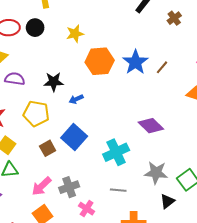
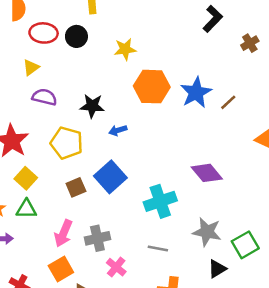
pink arrow: (41, 186) -> (63, 233), turned -30

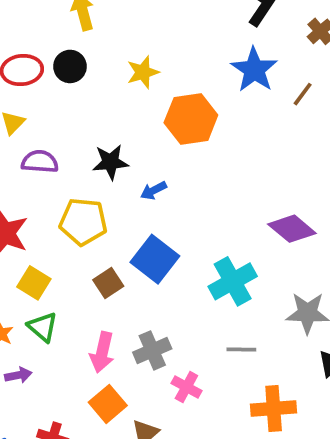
blue star: (196, 92) -> (254, 70), moved
brown line: (228, 102) -> (303, 94), moved
green triangle: (26, 209) -> (43, 327), turned 50

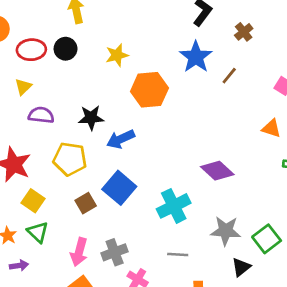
blue arrow: (153, 190) -> (121, 139), size x1.5

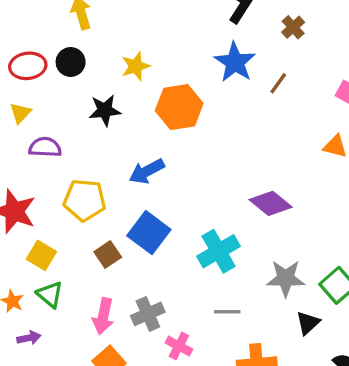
black star: (91, 118) -> (105, 110), moved

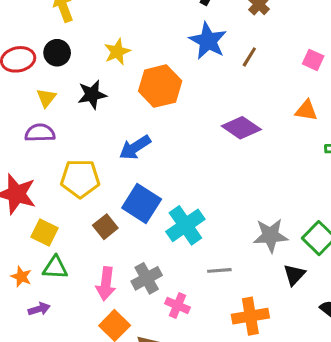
yellow triangle: (20, 113) -> (46, 98), moved
purple diamond: (271, 203) -> (241, 128), moved
cyan cross: (219, 251) -> (185, 225), moved
green triangle: (50, 294) -> (55, 268), turned -32

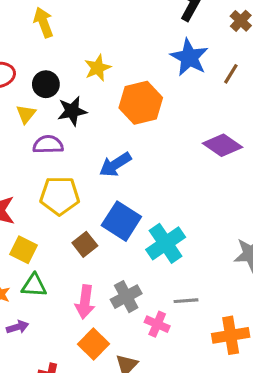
black circle: (57, 53) -> (46, 84), moved
purple semicircle: (40, 133) -> (48, 145), moved
gray line: (219, 270) -> (186, 301), moved

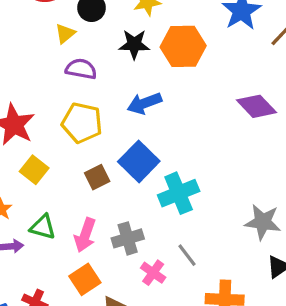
black star: (72, 111) -> (134, 44), moved
green triangle: (34, 285) -> (43, 227), moved
gray line: (186, 301) -> (187, 255), turned 45

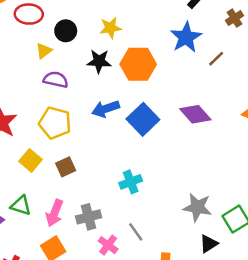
blue square: (139, 161) -> (143, 119), moved
yellow square: (34, 170) -> (31, 160), moved
cyan cross: (179, 193) -> (131, 182), size x0.7

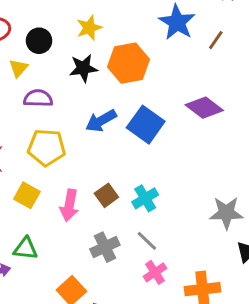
brown square: (66, 167) -> (106, 195), moved
pink arrow: (55, 213) -> (69, 205), moved
gray line: (136, 232) -> (147, 241), moved
pink cross: (108, 245) -> (155, 272), moved, turned 30

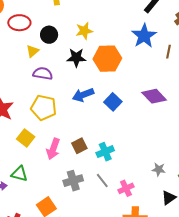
brown line: (216, 40) -> (169, 52), turned -32
blue square: (146, 125) -> (113, 102), size x0.7
gray star: (226, 213) -> (159, 169), size x0.6
pink cross: (155, 272) -> (126, 188), moved

